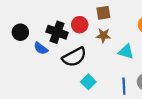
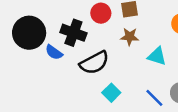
red circle: (80, 25) -> (101, 13), moved
black circle: (20, 32) -> (29, 33), size x1.6
blue line: (124, 86) -> (154, 98), turned -42

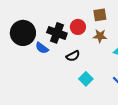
red circle: (101, 13) -> (78, 27), moved
black semicircle: (94, 63) -> (73, 56), size x0.6

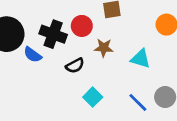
brown star: (100, 36) -> (104, 48), moved

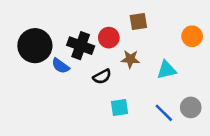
cyan triangle: (141, 59) -> (167, 70), turned -30
cyan square: (93, 97) -> (120, 107), turned 36

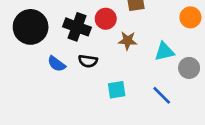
blue semicircle: (60, 66) -> (57, 64), moved
black semicircle: (102, 77) -> (88, 61), moved, turned 36
gray circle: (191, 107) -> (189, 68), moved

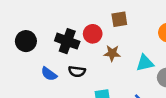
black circle: (31, 27) -> (26, 41), size x0.7

